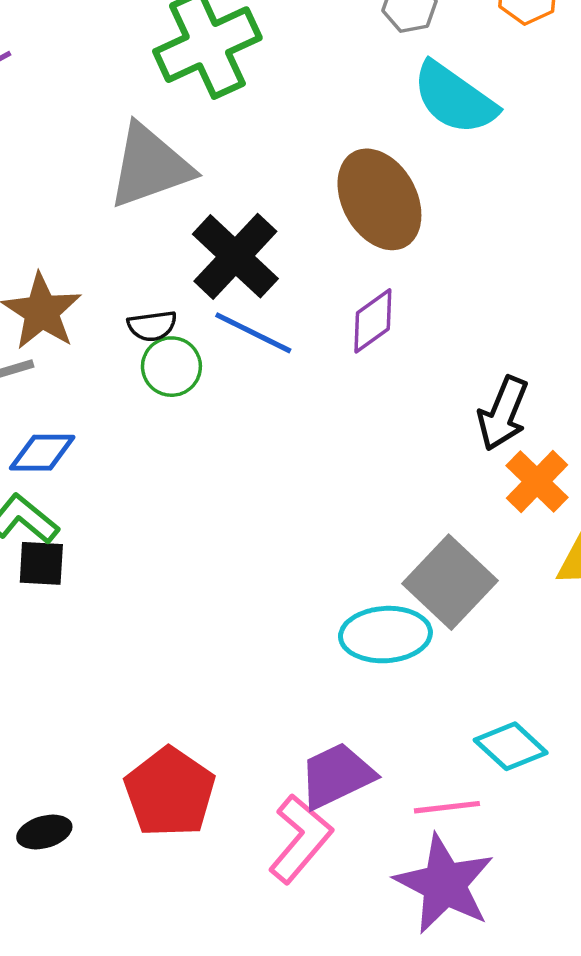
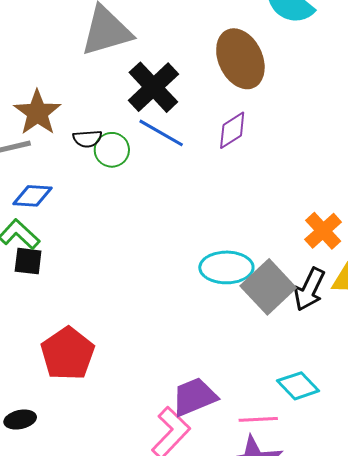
black semicircle: (152, 326) -> (87, 139), moved
black arrow: (503, 413) -> (309, 289), moved
cyan ellipse: (385, 635) -> (226, 267), moved
red pentagon: (170, 792) -> (68, 354), moved

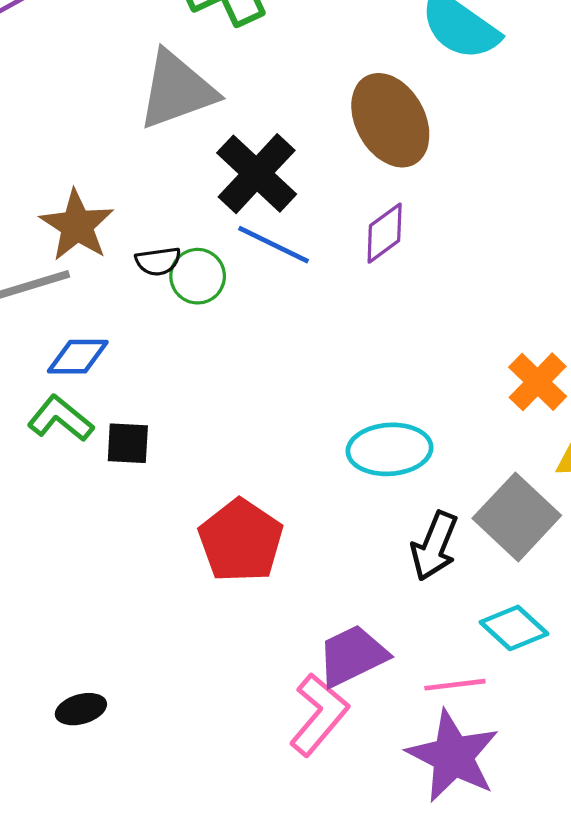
black square: (28, 261) -> (128, 443), moved
gray square: (268, 287) -> (517, 517), moved
black arrow: (309, 289) -> (434, 546), moved
red pentagon: (68, 354) -> (241, 541), moved

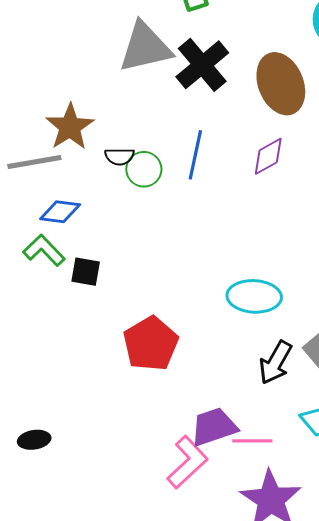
black cross: (257, 174) -> (202, 65), moved
blue line: (273, 245) -> (195, 155), turned 69
pink line: (455, 685) -> (252, 441), moved

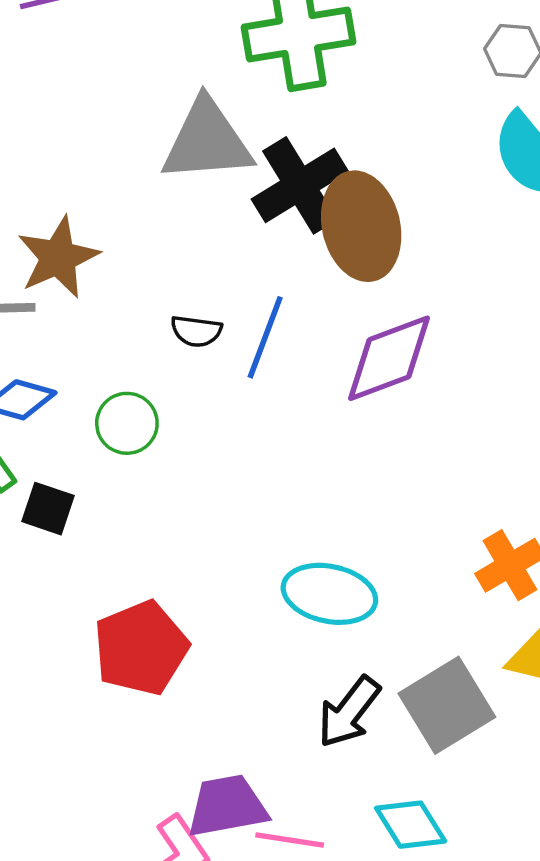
brown ellipse: (281, 84) -> (361, 226), moved
black semicircle: (120, 156) -> (196, 331), moved
purple diamond: (268, 156) -> (389, 358), size x1.5
green circle: (144, 169) -> (127, 423), moved

